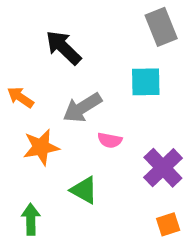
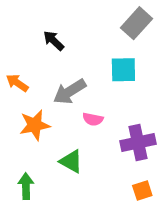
gray rectangle: (161, 27) -> (137, 23), turned 64
black arrow: (63, 48) -> (54, 41), size x0.7
purple cross: (163, 168) -> (138, 143), turned 32

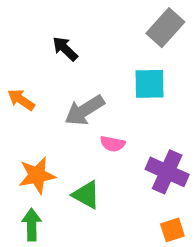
orange star: (35, 125) -> (37, 175), moved
purple cross: (138, 143) -> (167, 172), turned 36

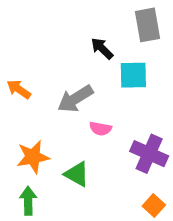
gray rectangle: (165, 28) -> (148, 25), turned -52
black arrow: (65, 49) -> (102, 48), moved
orange square: (172, 230) -> (154, 206), turned -30

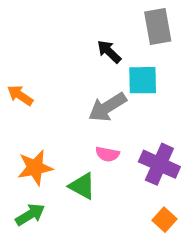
gray arrow: (75, 99) -> (107, 107), moved
pink semicircle: (100, 129) -> (107, 154), moved
green arrow: (28, 201) -> (30, 215), turned 60

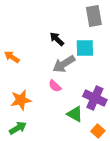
black arrow: (109, 52) -> (57, 39), moved
pink semicircle: (107, 154) -> (55, 86), moved, turned 32
green triangle: (82, 186) -> (75, 114), moved

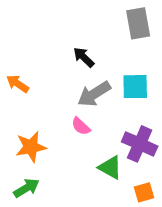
cyan square: (85, 48) -> (135, 87), moved
orange square: (98, 131) -> (144, 192), turned 32

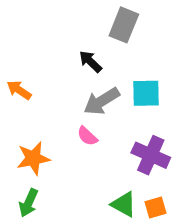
gray rectangle: (138, 23) -> (124, 25), moved, turned 32
green triangle: (110, 167) -> (124, 204), moved
green arrow: (26, 188) -> (29, 203), turned 145

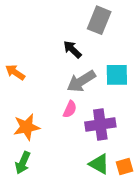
pink semicircle: (87, 136) -> (70, 109), turned -108
purple cross: (151, 155) -> (100, 124), moved, turned -32

